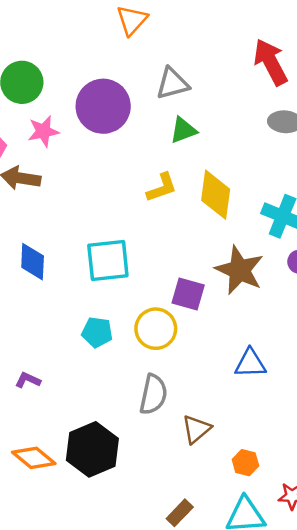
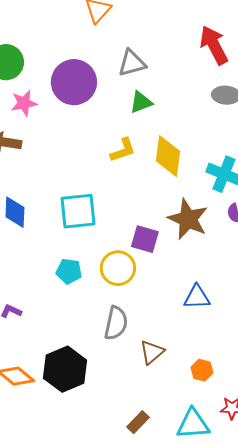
orange hexagon: (245, 463) -> (202, 370), moved

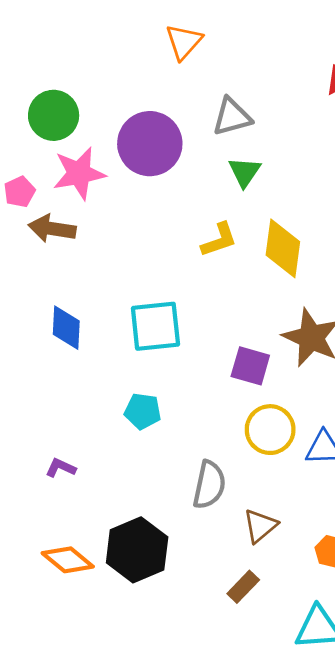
green triangle: (141, 102) -> (245, 172), turned -35
pink star: (24, 103) -> (79, 173), size x1.4
yellow circle: (118, 268) -> (270, 430), moved
brown rectangle: (138, 422) -> (243, 587), moved

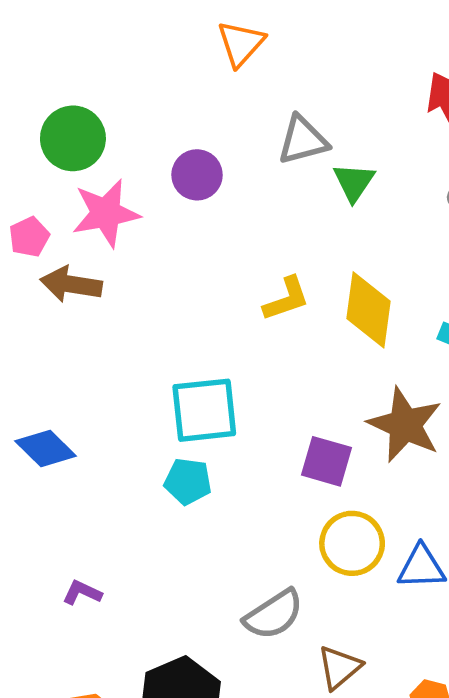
purple circle: (150, 144) -> (197, 175), size x0.6
green triangle: (245, 172) -> (354, 182), moved
blue diamond: (66, 328) -> (46, 449), moved, turned -48
cyan pentagon: (143, 411) -> (188, 481), moved
gray semicircle: (209, 485) -> (274, 615), turned 45

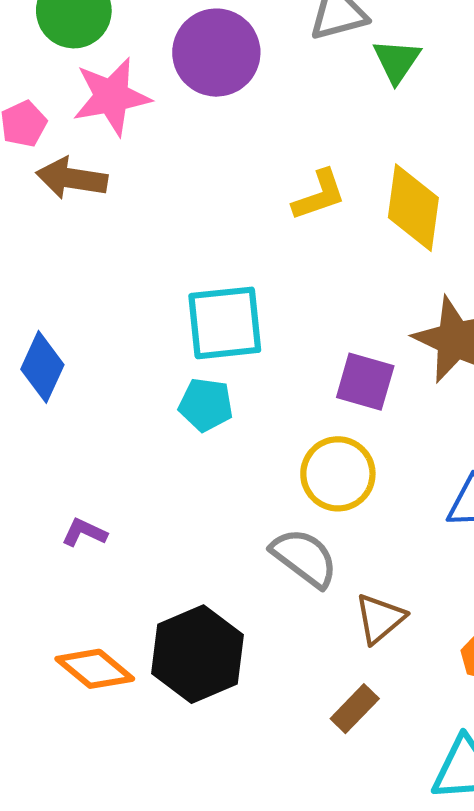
purple circle: (197, 175) -> (216, 53), size x1.5
blue diamond: (46, 449) -> (42, 367), turned 70
yellow circle: (352, 543) -> (338, 474), moved
gray semicircle: (274, 615) -> (304, 558), turned -110

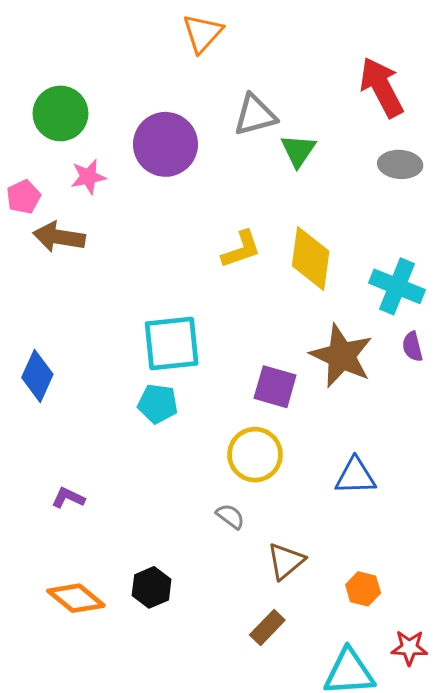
pink star: (112, 97) -> (88, 177), size x0.6
gray semicircle: (304, 558) -> (230, 516), size x0.6
black hexagon: (197, 654) -> (152, 587), size x0.6

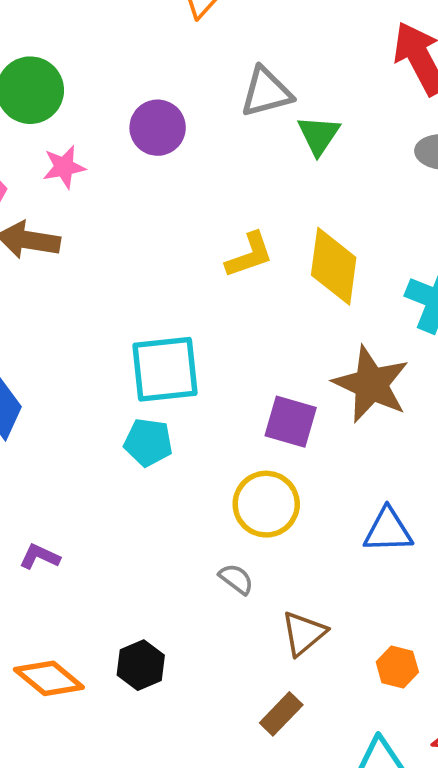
purple circle: (165, 144) -> (158, 128), size x0.7

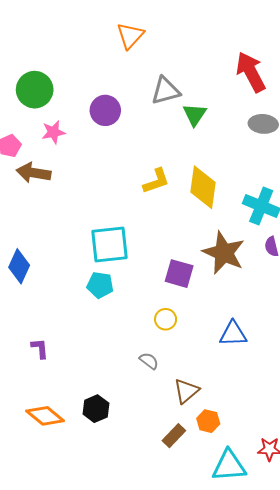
yellow circle: (266, 504) -> (166, 319), size x0.6
purple L-shape: (40, 557) -> (40, 348), turned 60
orange hexagon: (397, 667) -> (208, 421), moved

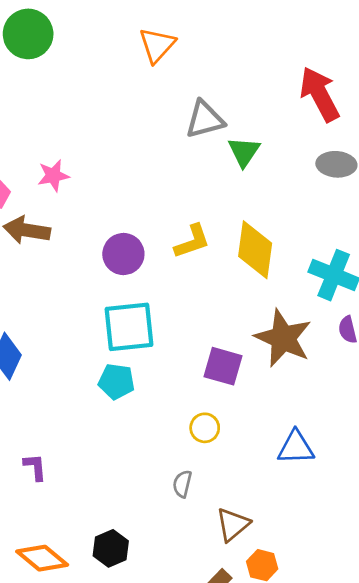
green circle: (35, 90) -> (28, 34), moved
purple circle: (105, 110) -> (123, 254), moved
gray semicircle: (149, 361) -> (182, 484), turned -114

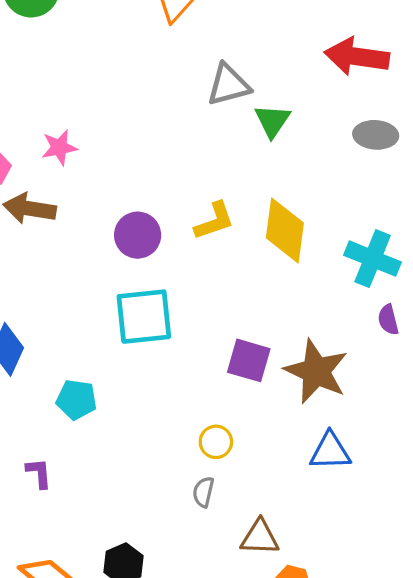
red arrow: (320, 94) -> (357, 57), turned -54
brown star: (283, 338) -> (316, 371), moved
cyan pentagon: (116, 382) -> (77, 400), moved
yellow circle: (205, 428) -> (216, 442), moved
brown triangle: (233, 525) -> (260, 537), turned 42

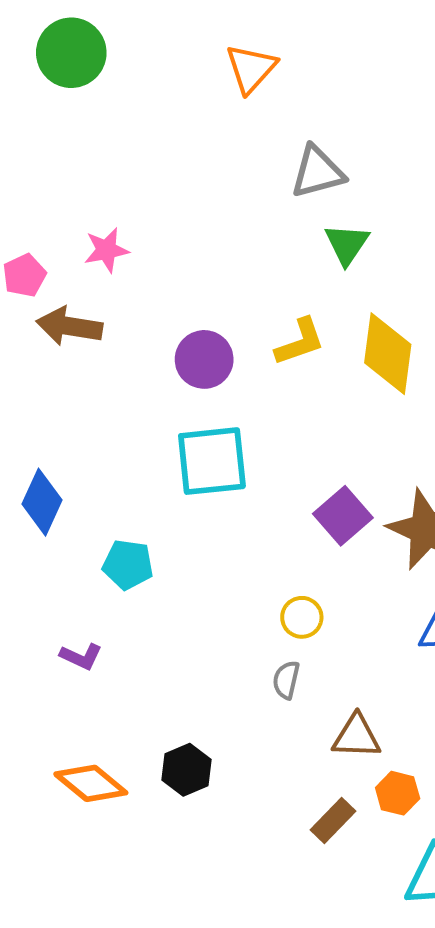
green triangle: (272, 121) -> (347, 244), moved
purple square: (249, 360) -> (343, 516), turned 33
purple L-shape: (39, 473) -> (81, 656), turned 120

